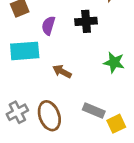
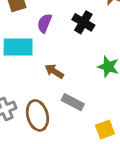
black cross: (86, 21) -> (83, 22), turned 30
gray rectangle: (94, 111) -> (73, 102), moved

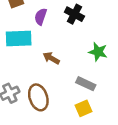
gray rectangle: (73, 102) -> (86, 84), moved
yellow square: (105, 129) -> (83, 108), moved

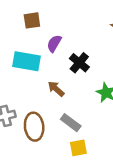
black cross: (74, 14) -> (79, 63), moved
gray rectangle: (86, 84) -> (71, 123), moved

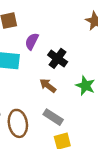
brown arrow: (56, 89) -> (48, 86), moved

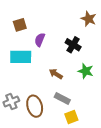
black cross: (58, 58) -> (73, 45), moved

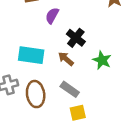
black cross: (73, 45) -> (76, 38), moved
cyan rectangle: (21, 57) -> (31, 55), moved

